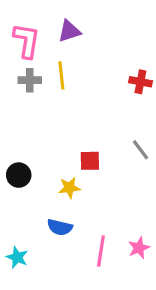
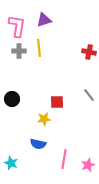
black circle: (19, 175) -> (12, 99), moved
pink star: (139, 248) -> (88, 165), moved

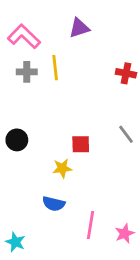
purple triangle: (44, 20) -> (79, 28), moved
pink L-shape: (17, 26) -> (24, 36), turned -55
cyan star: (11, 163) -> (15, 242), moved

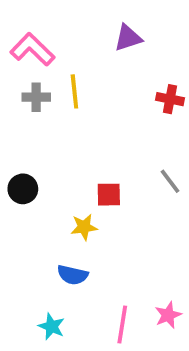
purple triangle: (79, 28) -> (128, 38), moved
pink line: (91, 225) -> (122, 325), moved
cyan star: (15, 242) -> (52, 326), moved

